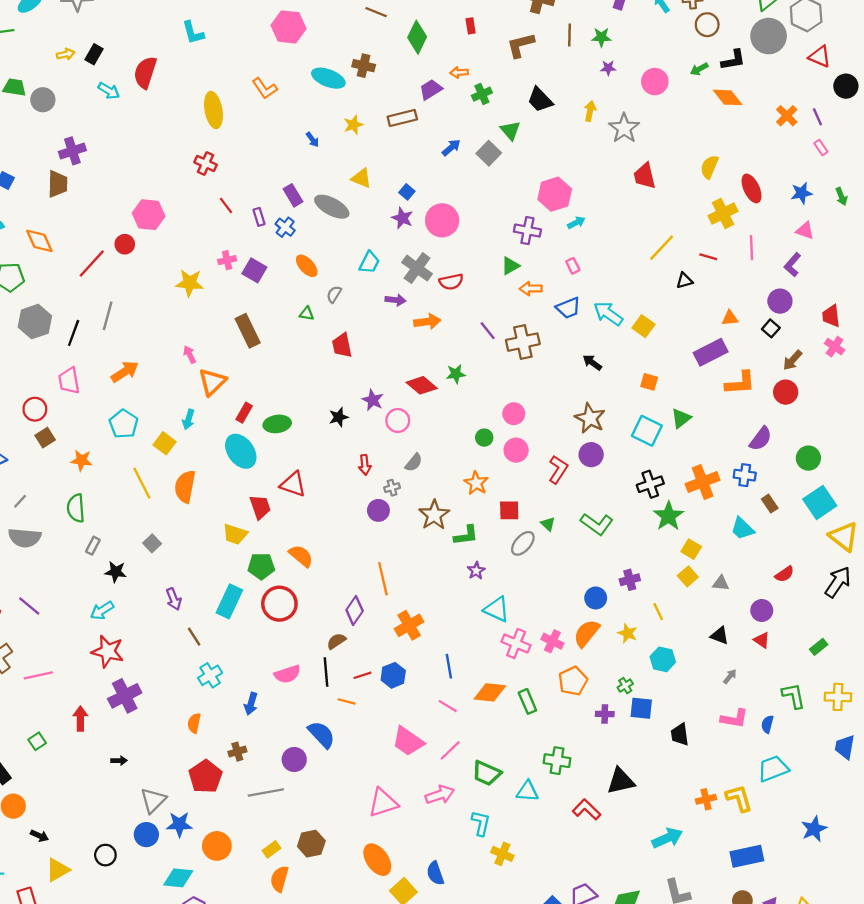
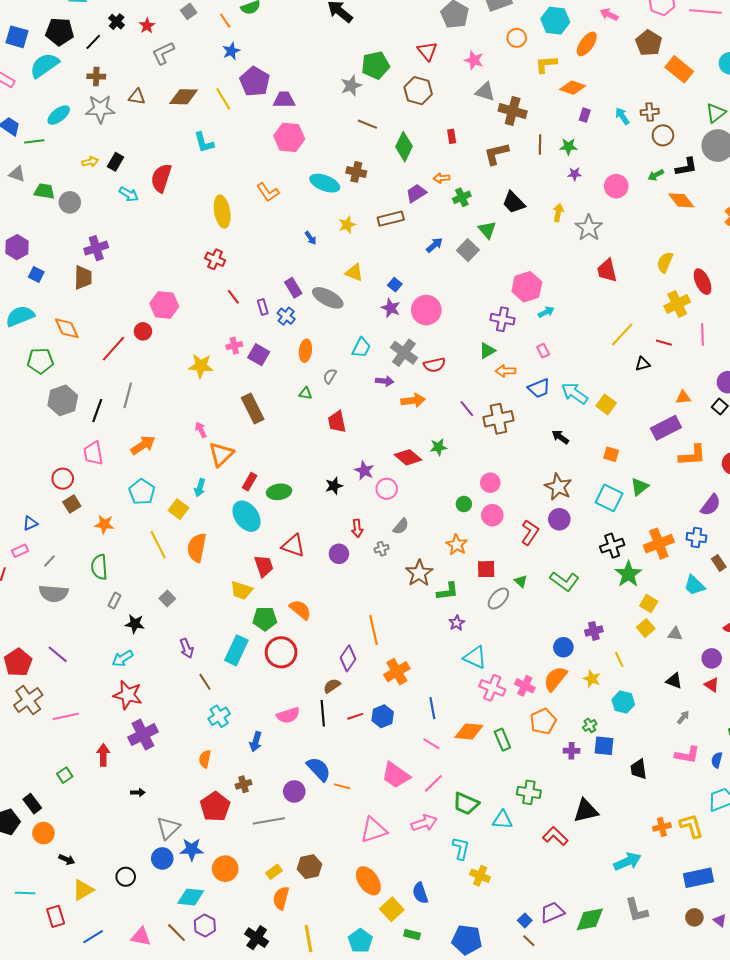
orange ellipse: (307, 266) -> (305, 351), turned 50
purple circle: (378, 510) -> (339, 554), moved
orange line: (347, 701) -> (342, 786), moved

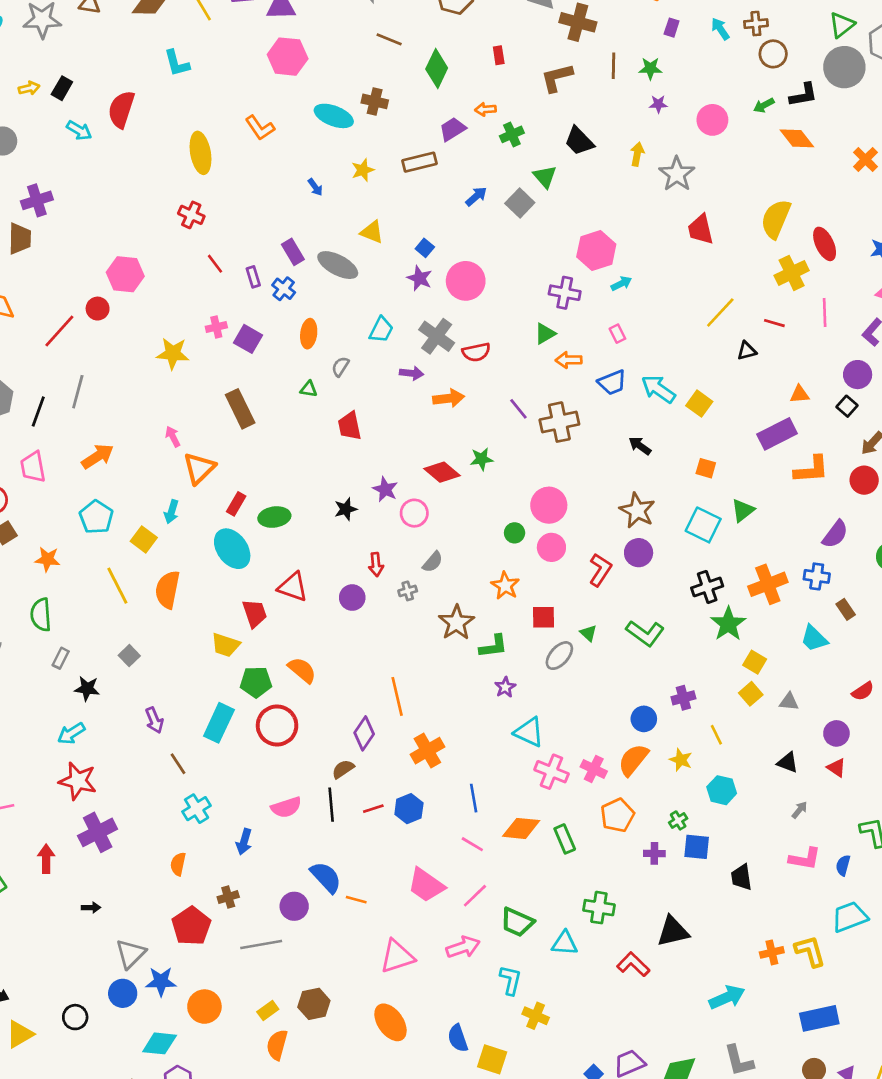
yellow semicircle: (665, 262) -> (776, 219), size x1.4
pink circle: (490, 483) -> (549, 505), size x1.4
yellow square: (392, 909) -> (492, 1059), moved, turned -30

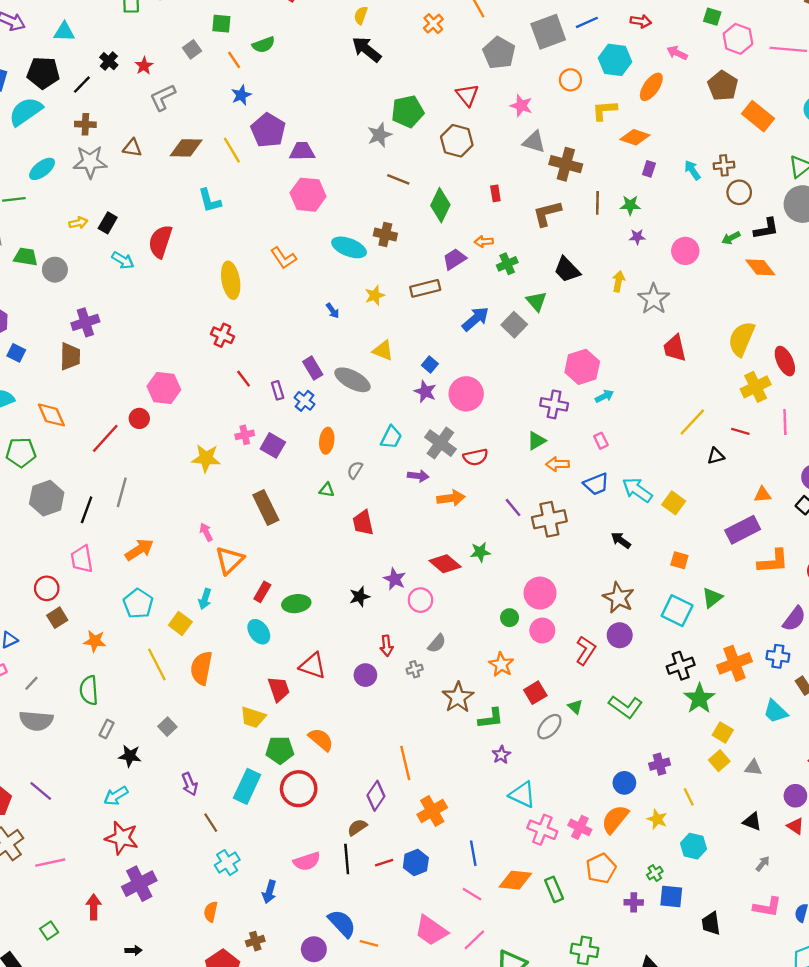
blue arrow: (476, 196) -> (476, 319), size x1.4
cyan ellipse: (232, 549) -> (259, 632), size x0.7
red square: (544, 617) -> (535, 693), turned -30

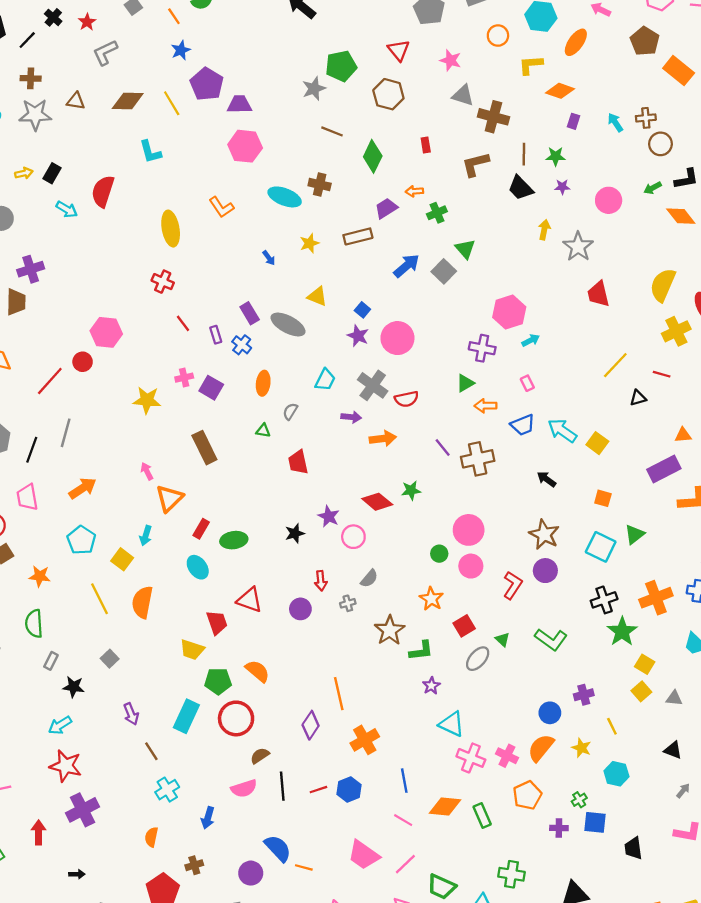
black trapezoid: (567, 270) -> (521, 188), moved
brown semicircle: (357, 827) -> (260, 756), moved

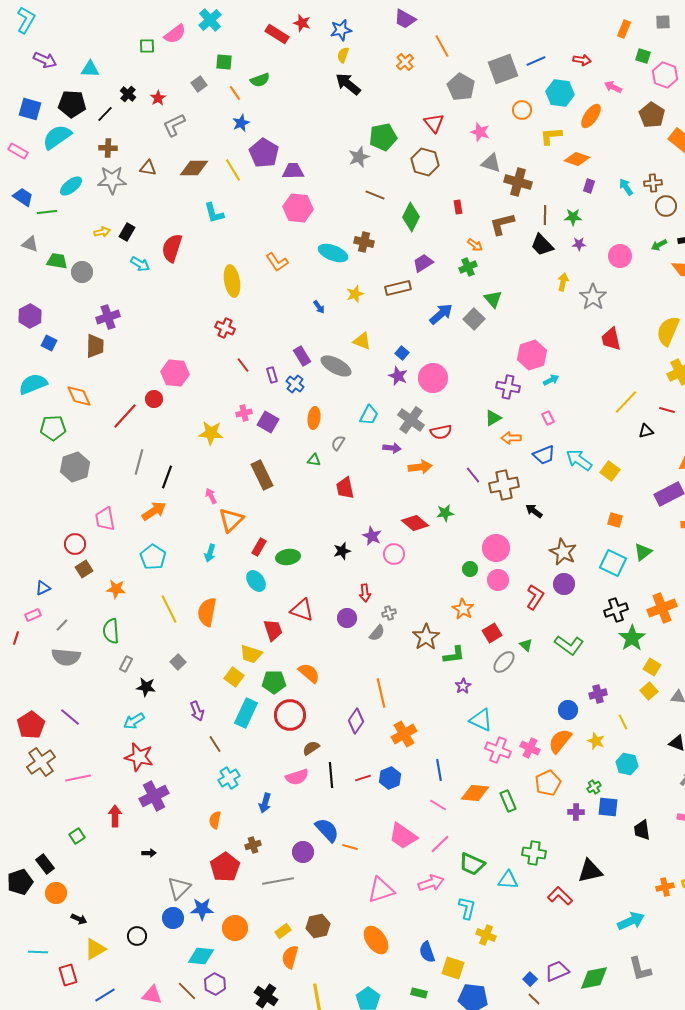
orange arrow: (414, 191) -> (475, 245), moved, turned -140
black line: (32, 450) -> (167, 477), moved
black arrow: (546, 479) -> (534, 511), moved
yellow square: (122, 559) -> (234, 677), moved
gray semicircle: (369, 578) -> (377, 633), moved

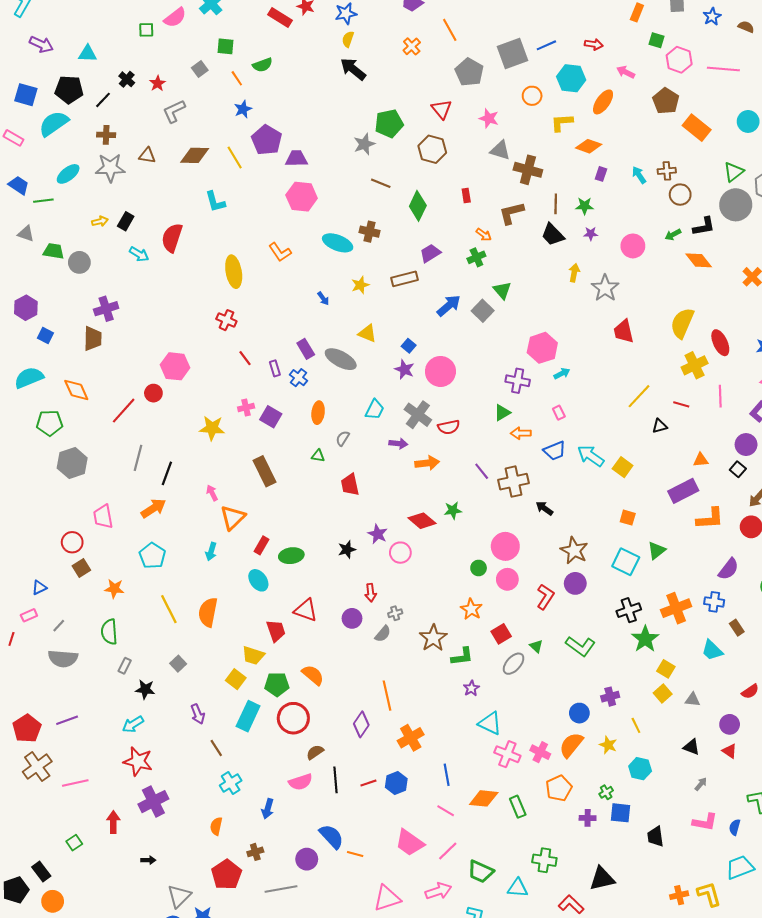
purple line: (70, 717) -> (67, 720), turned -60

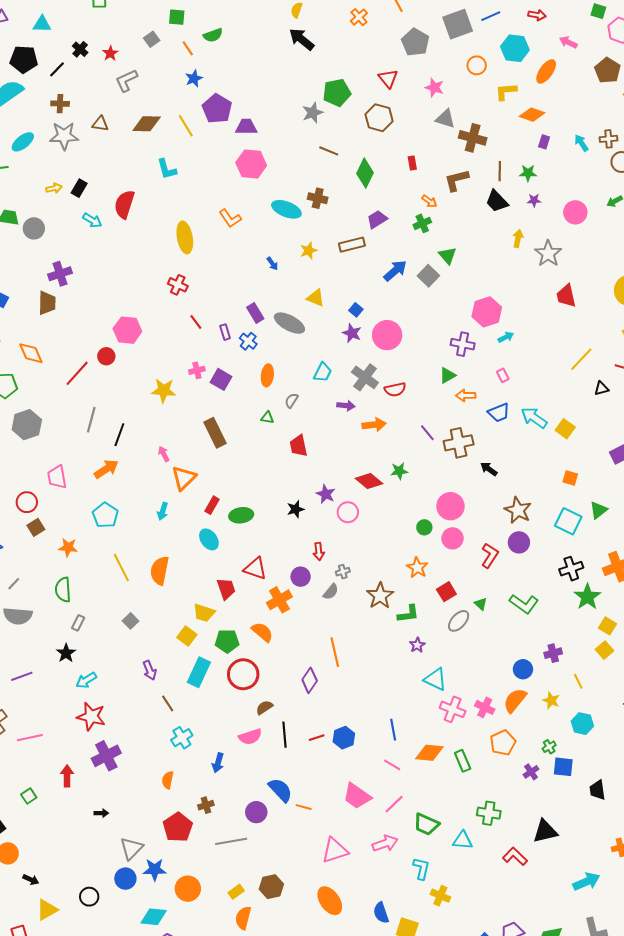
black star: (145, 689) -> (66, 653), moved, turned 30
orange cross: (411, 738) -> (279, 600), moved
purple cross: (588, 818) -> (531, 772), turned -35

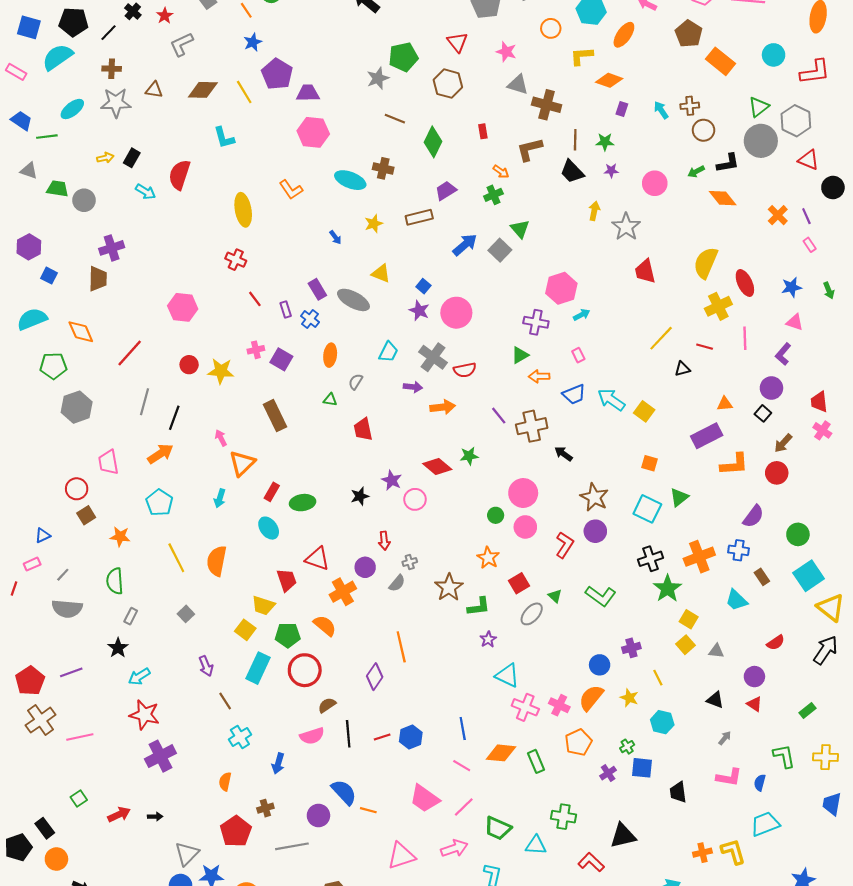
red circle: (106, 356) -> (189, 365), moved
red arrow: (67, 776) -> (119, 814), moved, turned 65

